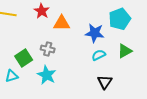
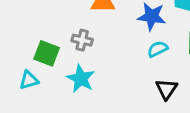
green square: (24, 58) -> (47, 53), turned -36

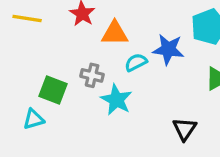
cyan semicircle: (158, 49) -> (136, 62), moved
cyan star: (81, 79) -> (116, 100), moved

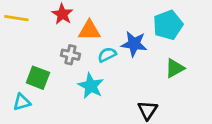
gray cross: (92, 75) -> (70, 55), moved

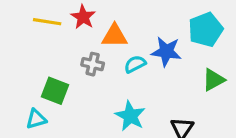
yellow line: (16, 18) -> (47, 22), moved
cyan star: (91, 86) -> (130, 116), moved

